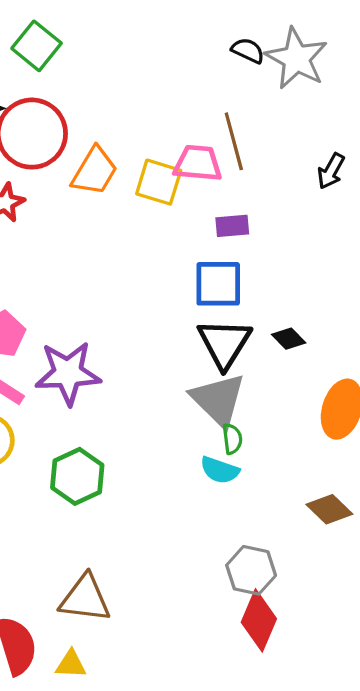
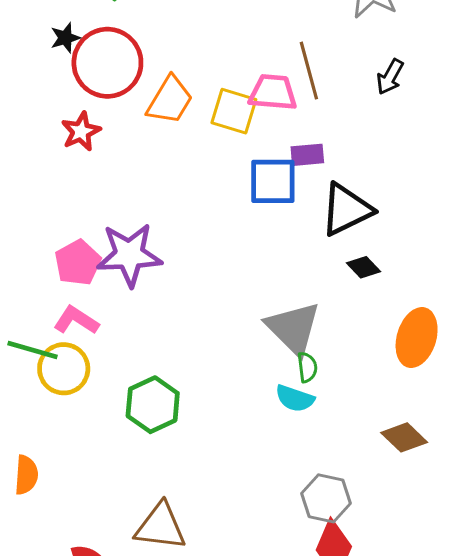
black arrow: (331, 171) -> (390, 77), moved
blue square: (218, 284) -> (273, 181), moved
black triangle: (224, 343) -> (346, 210), moved, turned 32
purple star: (68, 373) -> (129, 255), moved

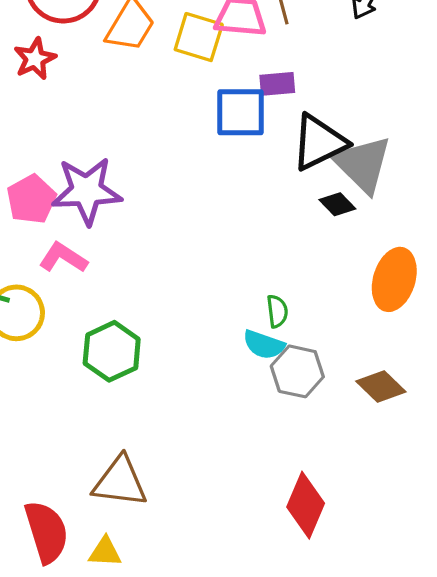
pink L-shape: (76, 320) -> (63, 258), moved
gray triangle: (293, 328) -> (362, 164), moved
gray hexagon: (326, 498) -> (297, 371), moved

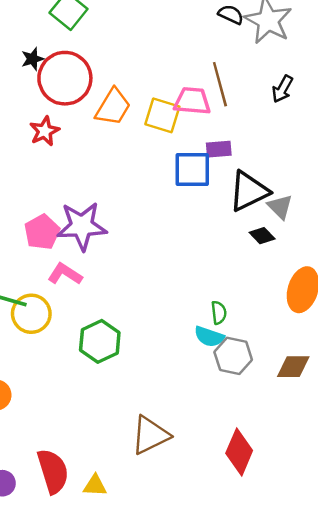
gray triangle: (362, 164) -> (280, 207), size x0.6
brown diamond: (381, 386) -> (293, 367), turned -44
brown triangle: (120, 482) -> (150, 435), moved, turned -33

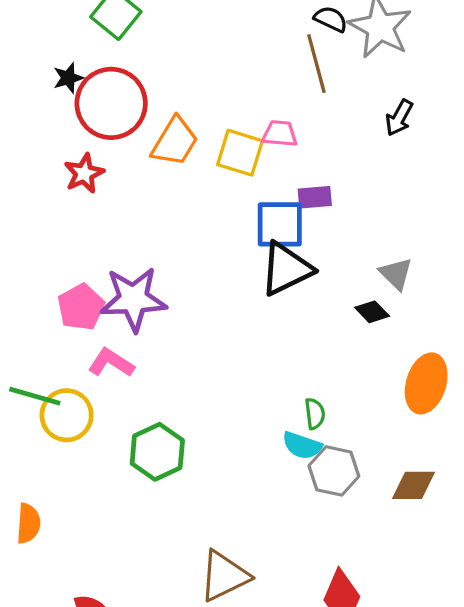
brown line: (220, 84) -> (316, 64), moved
pink trapezoid: (192, 101) -> (280, 134), size x0.7
black triangle: (249, 191) -> (286, 269), moved

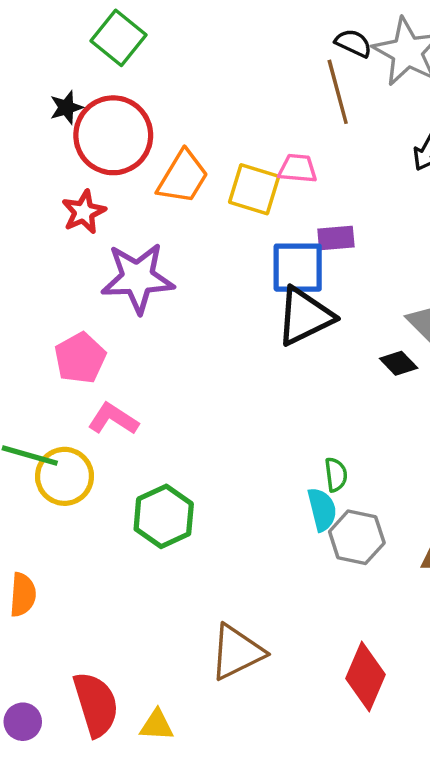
purple star: (133, 299) -> (138, 278), moved
cyan semicircle: (302, 445) -> (322, 509), turned -123

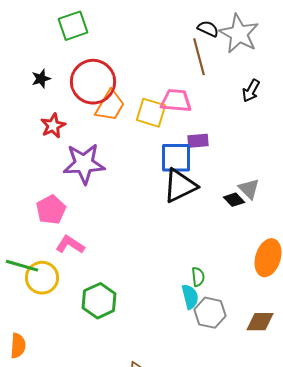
green square: (118, 38) -> (73, 26), turned 32
black star: (66, 107) -> (41, 79), moved
red circle: (113, 135) -> (93, 82), moved
pink trapezoid: (298, 168) -> (176, 101), size x1.4
black diamond: (399, 363) -> (234, 200), moved

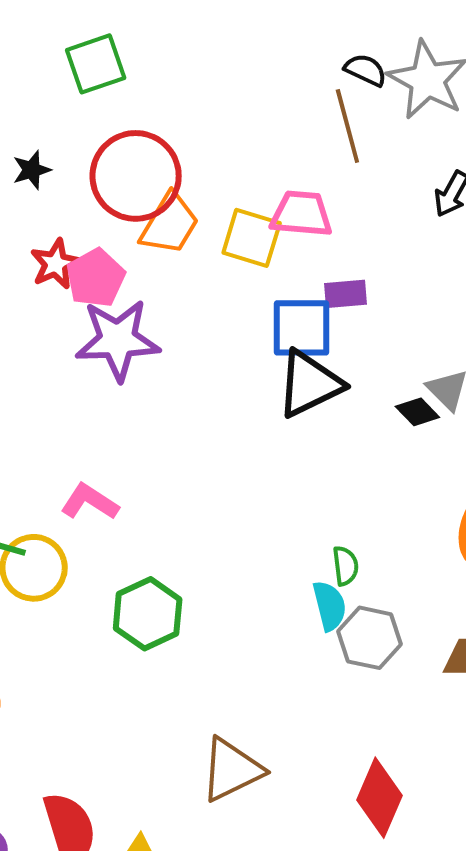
pink pentagon: (51, 210) -> (96, 278), moved

